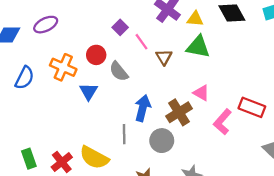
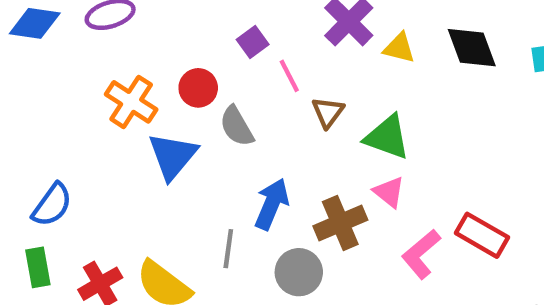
green triangle: (198, 47) -> (387, 137), moved
blue semicircle: (24, 78) -> (52, 205), moved
blue triangle: (89, 91) -> (173, 156), size x1.4

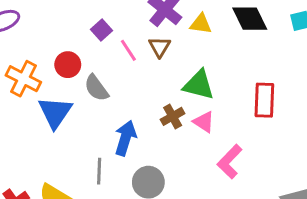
brown triangle: (328, 112) -> (160, 47), moved
brown cross: (340, 223) -> (173, 116), moved, size x0.7
red rectangle: (482, 235) -> (264, 100), moved, turned 68

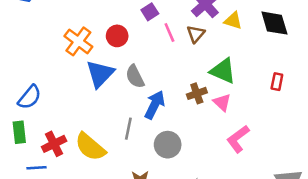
gray semicircle: (96, 88) -> (135, 77), moved
red rectangle: (264, 100) -> (277, 82), moved, size x0.6

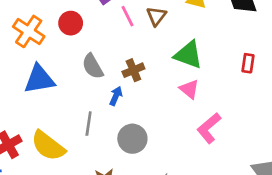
blue triangle: (100, 74) -> (39, 79), moved, turned 40
brown cross: (197, 93) -> (133, 70), moved
blue arrow: (155, 105) -> (116, 96), size x0.6

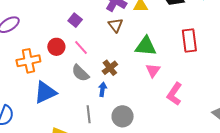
pink line: (128, 16) -> (81, 48), moved
orange cross: (29, 31) -> (28, 61), turned -30
red rectangle: (248, 63) -> (189, 41), size x1.6
pink triangle: (189, 89) -> (153, 70), turned 42

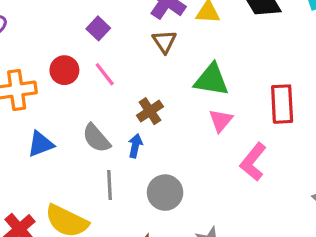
red rectangle: (189, 41) -> (282, 104), moved
gray semicircle: (80, 73) -> (96, 138), moved
blue triangle: (45, 92) -> (40, 144), size x0.7

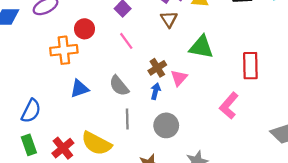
red circle: (64, 70) -> (85, 29), moved
pink triangle: (221, 120) -> (179, 78), moved
blue arrow: (135, 146) -> (156, 91), moved

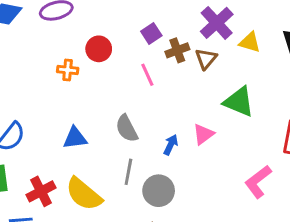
orange cross: (64, 50) -> (68, 70), size x0.6
brown cross: (157, 68) -> (177, 50), moved
blue triangle: (80, 89) -> (75, 138), moved
gray circle: (166, 125) -> (159, 191), moved

